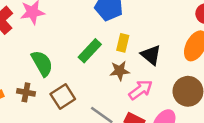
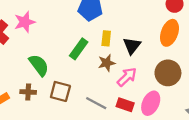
black triangle: (151, 55) -> (132, 46), turned 36
brown square: (63, 96) -> (60, 91), turned -35

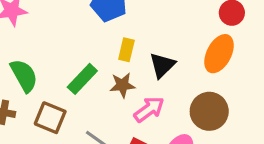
green rectangle: (79, 49) -> (82, 79), moved

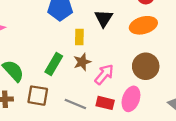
orange ellipse: (219, 54) -> (143, 25), turned 60
black triangle: (162, 65) -> (104, 18), moved

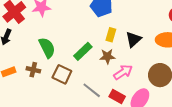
black triangle: (104, 18) -> (133, 39), moved

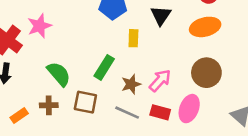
black triangle: (133, 39) -> (161, 15), moved
brown star: (107, 56) -> (131, 84), moved

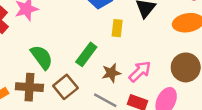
brown square: (85, 102) -> (65, 87), turned 35
brown cross: (49, 105) -> (29, 87), size x1.5

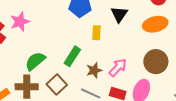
green semicircle: (42, 57) -> (35, 61), turned -90

